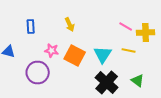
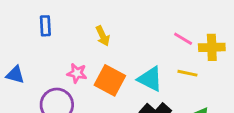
blue rectangle: (31, 26) -> (45, 26), moved
cyan triangle: (103, 54) -> (150, 79), turned -36

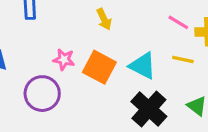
yellow arrow: (103, 36) -> (104, 19), moved

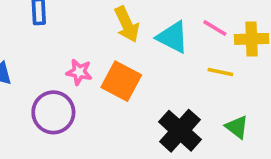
yellow arrow: (104, 19) -> (127, 24), size x1.4
cyan triangle: (143, 66) -> (173, 37), moved

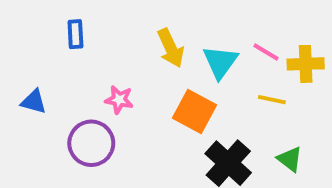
cyan triangle: (173, 37) -> (220, 62), turned 39
orange square: (121, 81) -> (194, 112), moved

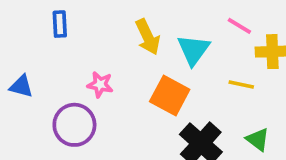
pink line: (266, 52) -> (239, 26), moved

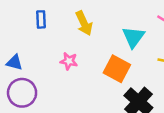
yellow arrow: (148, 37) -> (84, 23), moved
purple circle: (74, 125) -> (22, 93), moved

